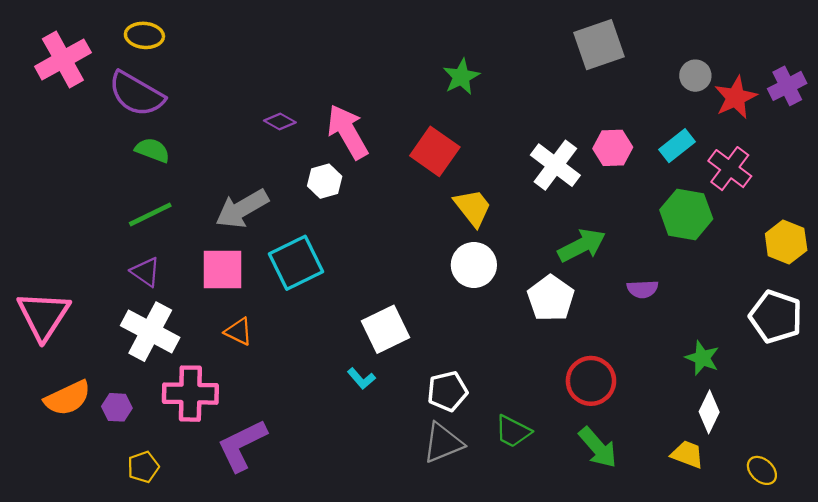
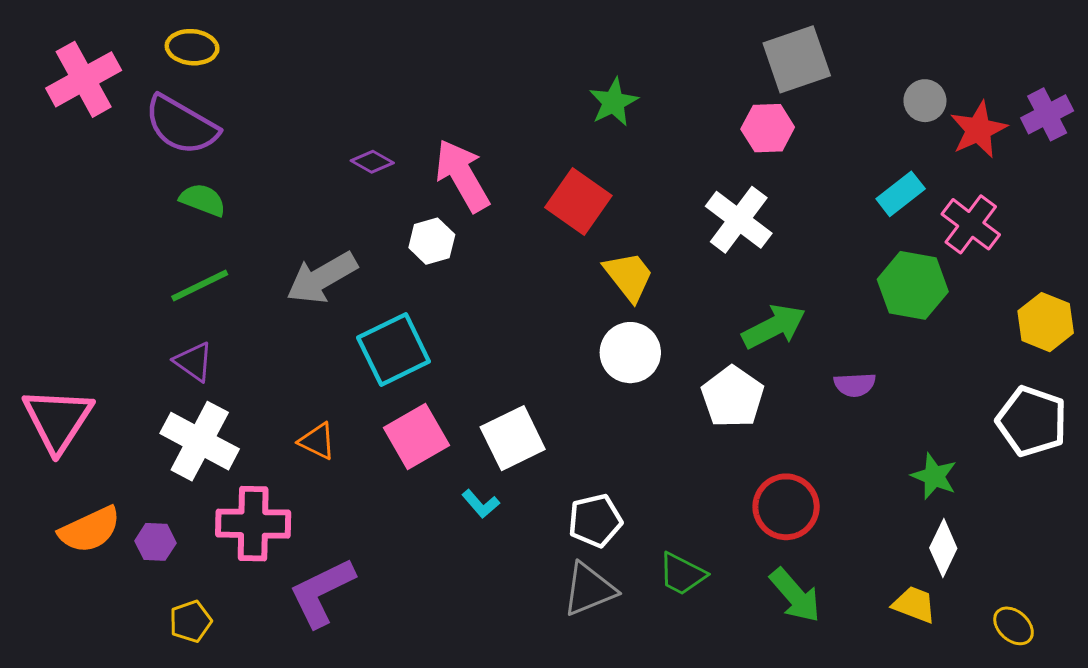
pink hexagon: (613, 148) -> (768, 128), moved
pink square: (222, 270) -> (417, 437), moved, turned -30

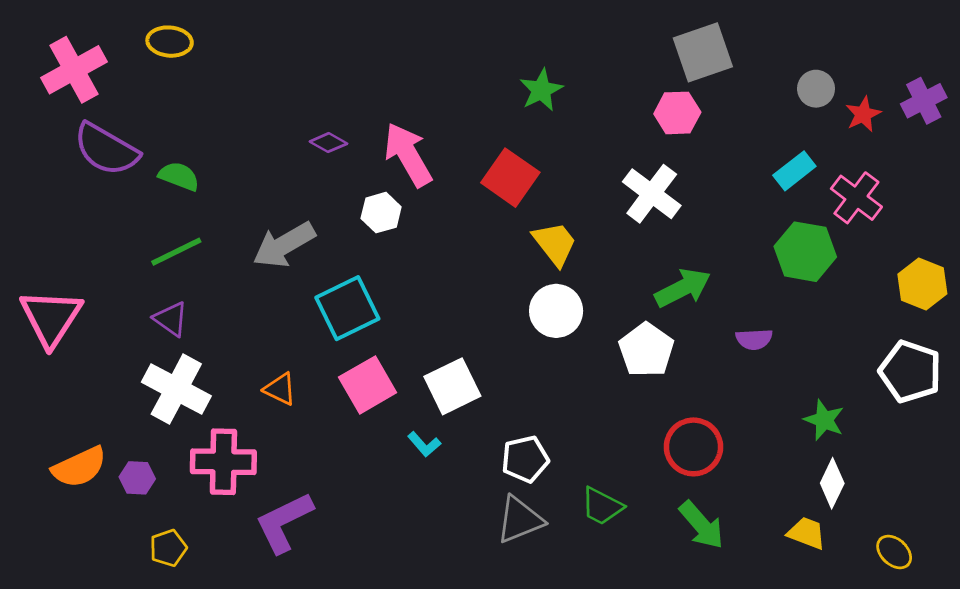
purple semicircle: (181, 125) -> (106, 149), moved
red star: (978, 130) -> (863, 114), size x0.7
pink triangle: (58, 420) -> (51, 318), moved

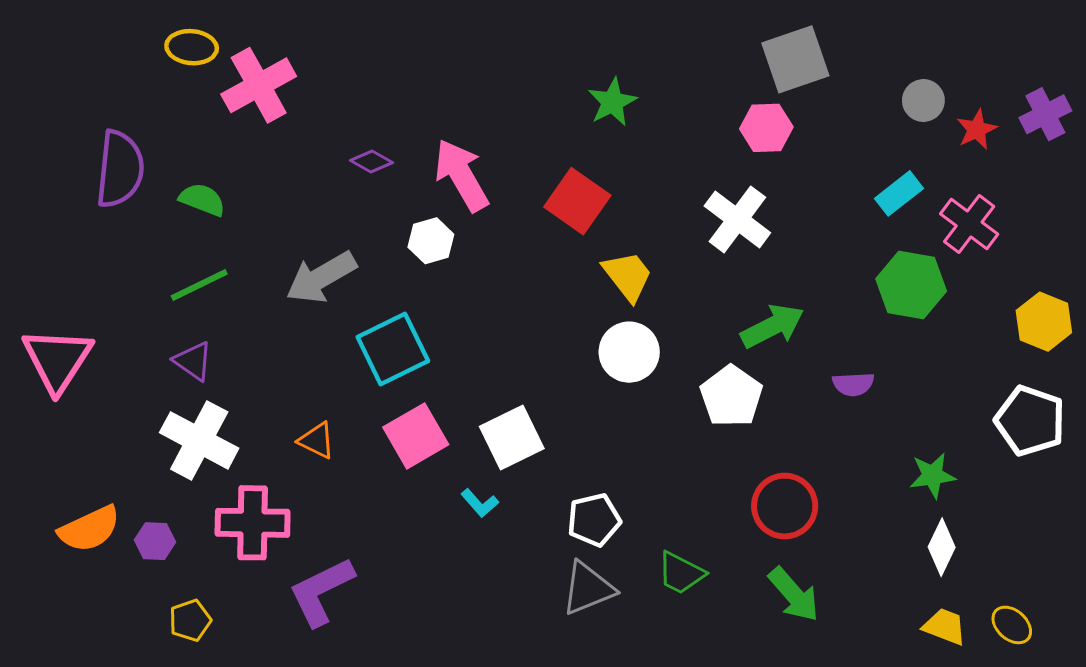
pink cross: (74, 70) -> (259, 85), moved
purple semicircle: (106, 149) -> (120, 169), turned -114
green star: (824, 420) -> (933, 476), turned -30
yellow trapezoid: (807, 533) -> (945, 626), moved

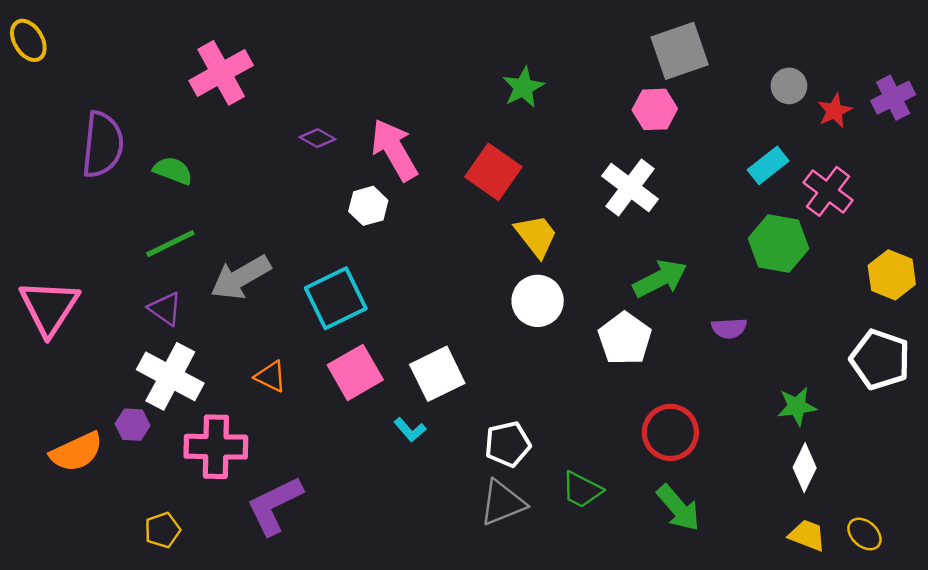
yellow ellipse: (192, 47) -> (28, 40), moved, turned 54
gray arrow: (321, 277) -> (241, 277), moved
purple hexagon: (155, 541) -> (133, 425), moved

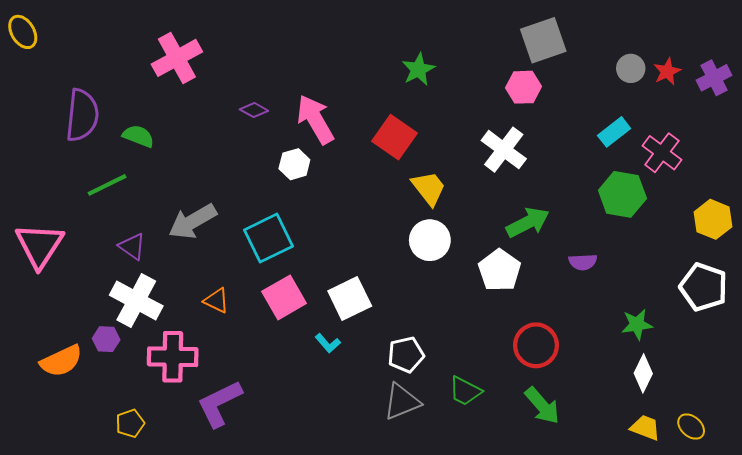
red star: (835, 111) -> (667, 72), moved
green line: (170, 244) -> (107, 185), moved

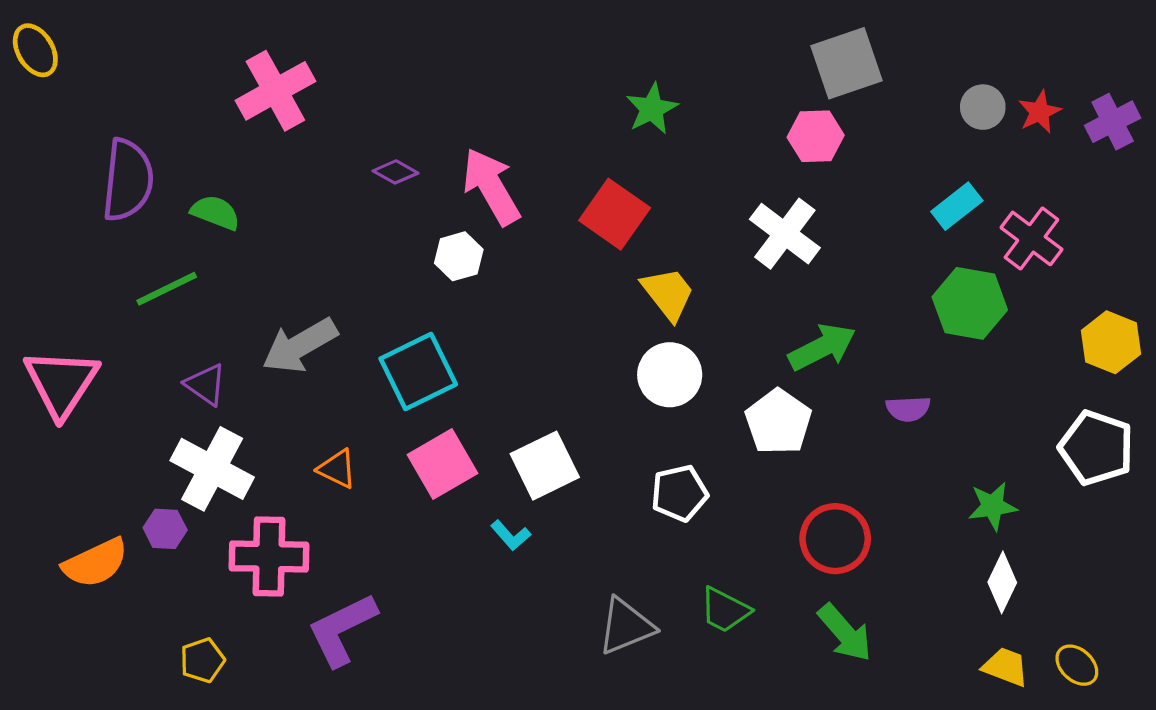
white pentagon: (406, 355) -> (679, 493), moved

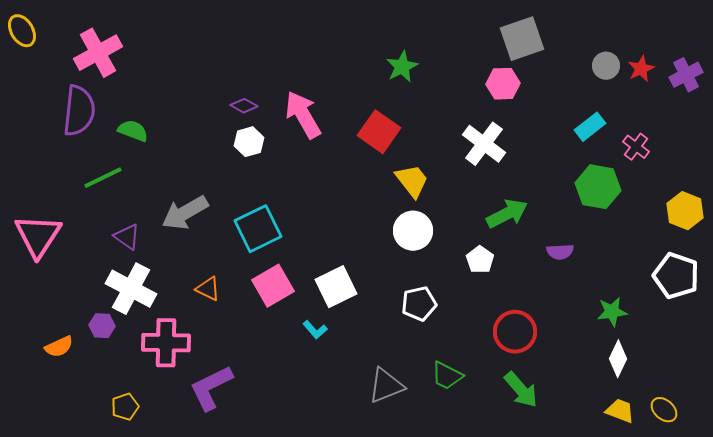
pink cross: (275, 91) -> (98, 53), moved
pink cross: (1031, 238) -> (636, 147), size x0.7
white hexagon: (459, 256) -> (249, 142), moved
white pentagon: (778, 422) -> (480, 260), size x0.7
orange semicircle: (95, 563) -> (59, 347), size x0.7

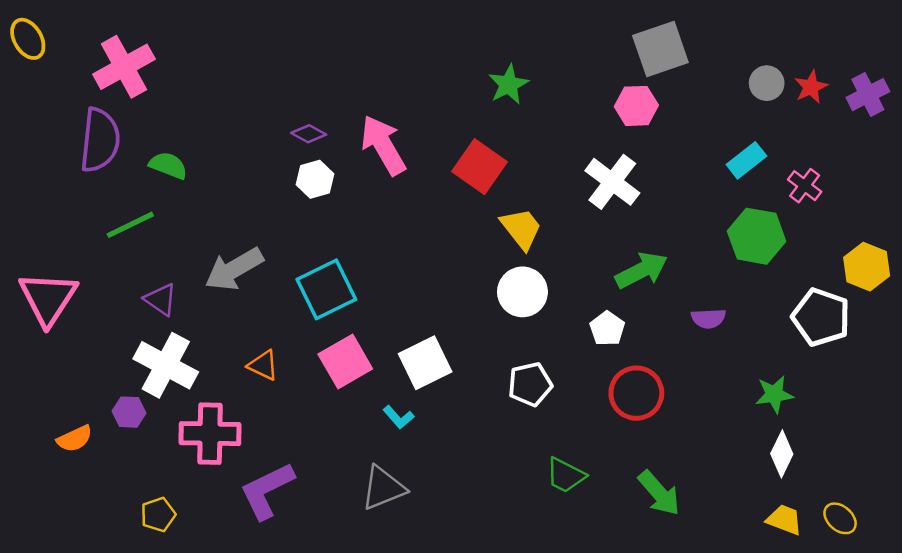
white pentagon: (676, 276) -> (821, 317), moved
red circle: (515, 332) -> (636, 393), moved
gray triangle: (386, 386) -> (383, 488), moved

